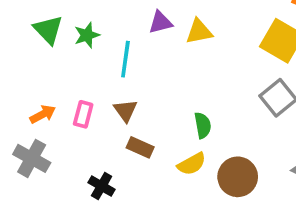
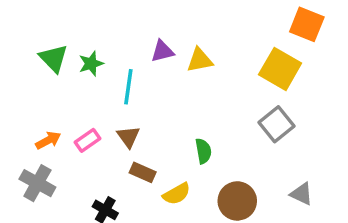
pink rectangle: (83, 114) -> (87, 140), turned 40
yellow semicircle: (192, 164) -> (177, 194), moved

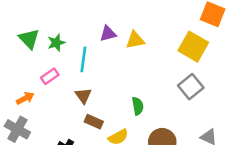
pink rectangle: (87, 140) -> (50, 76), moved

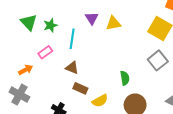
purple triangle: (108, 34) -> (92, 18), turned -48
brown triangle: (83, 96) -> (72, 68), turned -32
green semicircle: (138, 106) -> (125, 78), moved

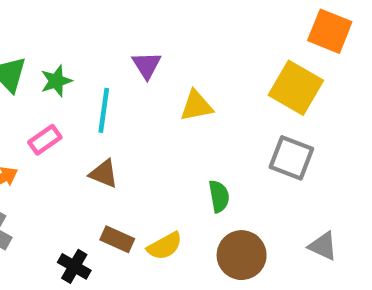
yellow triangle: (113, 23) -> (196, 106), moved
gray square: (158, 60) -> (291, 158), turned -30
brown rectangle: (80, 88) -> (117, 239), moved

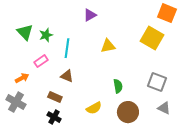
purple triangle: (147, 65) -> (90, 15), moved, turned 32
gray square: (291, 158) -> (157, 82), moved
brown rectangle: (117, 239) -> (55, 97), moved

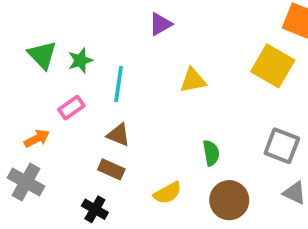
brown rectangle: (55, 97) -> (111, 169), moved

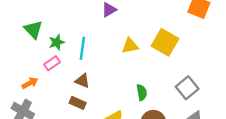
green star: (80, 60) -> (57, 42), moved
yellow square: (273, 66) -> (165, 42), moved
gray square: (282, 146) -> (187, 88), turned 30

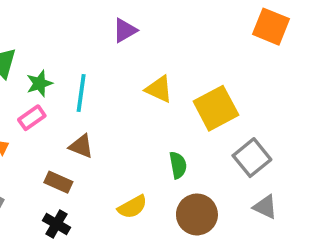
yellow square: (165, 42) -> (216, 108), moved, turned 32
yellow triangle: (130, 46) -> (159, 89), turned 36
brown rectangle: (78, 103) -> (58, 182), moved

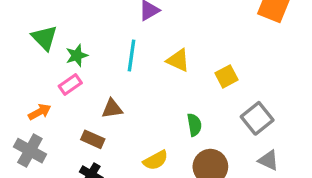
cyan line: (81, 93) -> (131, 55), moved
yellow square: (216, 108) -> (227, 76), size x0.6
brown triangle: (81, 146) -> (112, 109), turned -30

